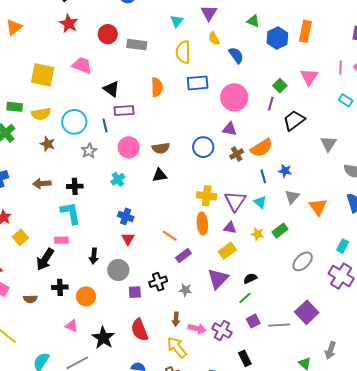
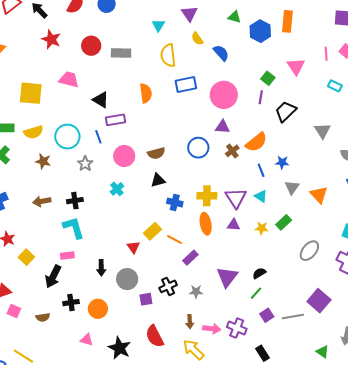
blue cross: (126, 216) -> (175, 202), moved
yellow rectangle: (227, 251) -> (153, 231), moved

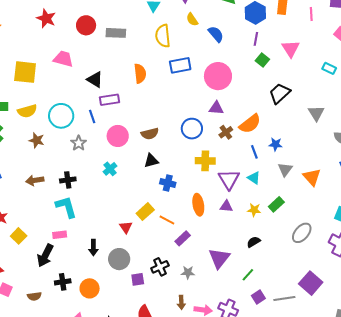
pink line: (326, 54) -> (311, 14), moved
purple line: (261, 97) -> (256, 39), moved
yellow cross: (207, 196) -> (205, 161), moved
black semicircle: (259, 273) -> (254, 242), moved

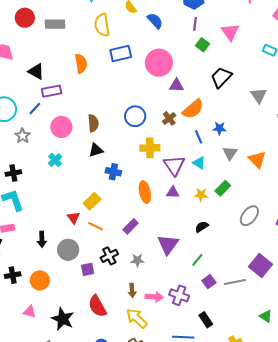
purple triangle: (216, 108) -> (176, 85), moved
blue line: (92, 116) -> (35, 109), turned 64
brown semicircle: (150, 134) -> (93, 123), turned -78
orange line: (167, 220) -> (96, 226), moved

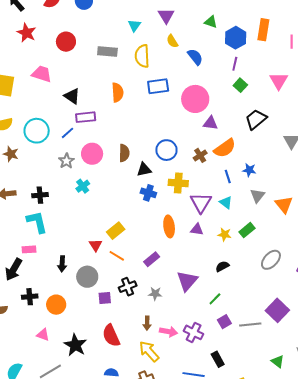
gray rectangle: (55, 24) -> (107, 52), moved
pink triangle: (230, 32) -> (279, 81), moved
gray star: (23, 136) -> (66, 161), moved
black triangle: (96, 150) -> (144, 169), moved
blue cross: (113, 172) -> (148, 193), moved

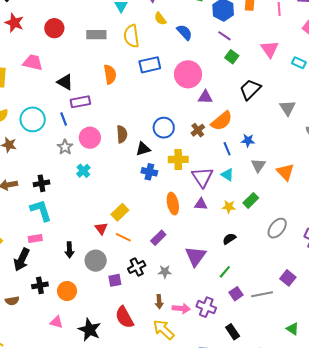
purple line: (235, 64) -> (224, 36), turned -64
blue line: (67, 133) -> (64, 119), turned -64
purple square: (277, 310) -> (288, 278), size x0.7

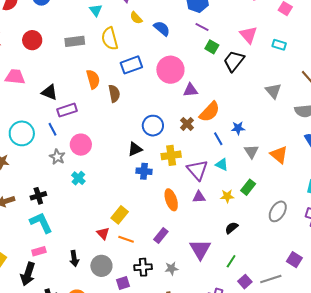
black trapezoid: (250, 89) -> (234, 61), moved
brown semicircle: (122, 134) -> (114, 94), moved
black cross: (137, 267) -> (143, 267), turned 30

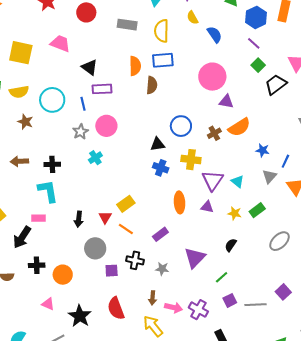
blue rectangle: (131, 65) -> (163, 60), moved
blue line: (218, 139) -> (285, 161), moved, turned 40
black semicircle: (232, 228) -> (231, 245), turned -32
black arrow: (74, 258) -> (79, 219), moved

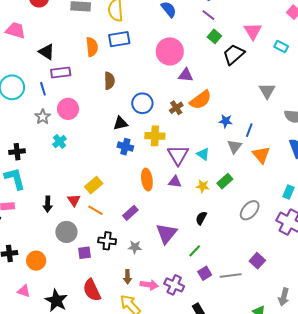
brown semicircle: (152, 85) -> (109, 81), moved

